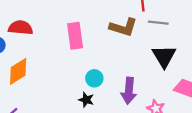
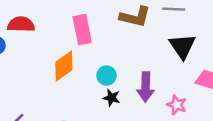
orange diamond: (18, 71) -> (64, 66), moved
black star: (86, 100) -> (112, 98), moved

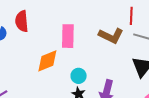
red semicircle: (21, 24) -> (22, 21), turned -110

